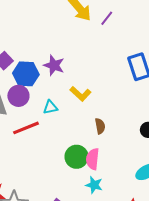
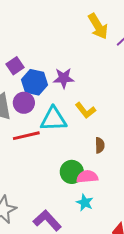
purple star: (54, 65) -> (64, 78), turned -30
cyan triangle: (50, 107) -> (54, 119), size x1.8
pink semicircle: (93, 159) -> (87, 177), turned 70

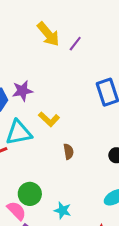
green circle: (72, 172) -> (30, 194), moved
pink semicircle: (87, 177) -> (17, 211), moved, turned 60

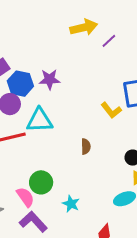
yellow arrow: (48, 34) -> (84, 27), turned -72
yellow L-shape: (49, 119) -> (111, 110), moved

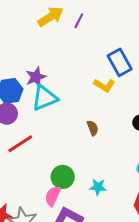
cyan triangle: (40, 120) -> (45, 98), moved
pink semicircle: (25, 197) -> (53, 196), turned -100

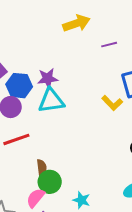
purple line: (79, 21) -> (109, 45), moved, turned 35
brown semicircle: (93, 128) -> (42, 167), moved

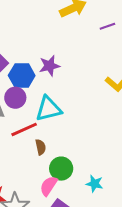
cyan triangle: (51, 101) -> (49, 109), moved
brown semicircle: (42, 167) -> (41, 147), moved

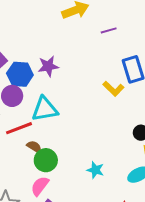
brown semicircle: (41, 147) -> (34, 147), turned -49
green circle: (61, 169) -> (46, 160), moved
cyan star: (95, 184) -> (95, 170), moved

